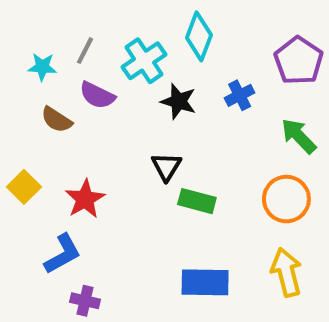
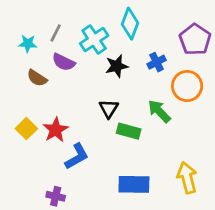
black star: (179, 101) -> (117, 66), turned -30
green arrow: (299, 136) -> (159, 111), moved
yellow square: (24, 187) -> (26, 129), moved
orange circle: (286, 199) -> (187, 86), moved
blue L-shape: (63, 254) -> (77, 156), moved

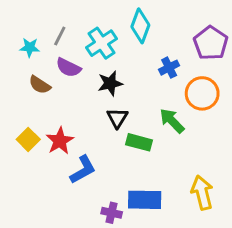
black star: (117, 66) -> (110, 83), moved
purple cross: (56, 196) -> (112, 213), moved

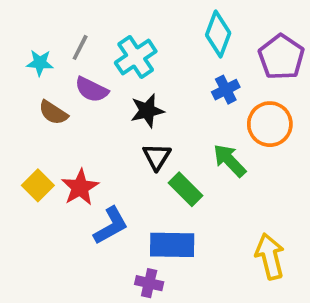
cyan diamond: (140, 26) -> (218, 34), moved
green rectangle: (139, 142) -> (186, 189), turned 30
blue rectangle: (145, 200) -> (172, 245), moved

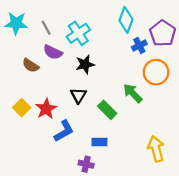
gray line: (80, 47) -> (46, 28), turned -56
cyan star: (40, 63) -> (16, 23), moved, size x1.5
blue cross: (226, 90) -> (139, 45), moved
black triangle: (157, 157) -> (78, 95), moved
blue rectangle: (172, 245) -> (99, 142), size x0.6

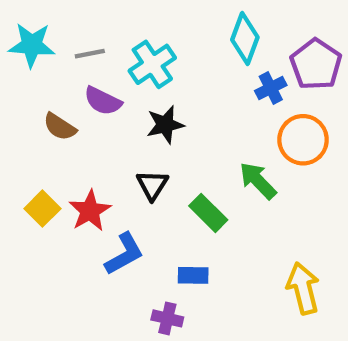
gray line: (46, 28) -> (90, 54), turned -72

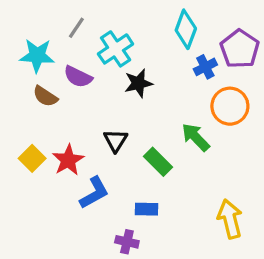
cyan star: (32, 45) -> (37, 55), moved
gray line: (90, 54) -> (76, 28), moved, turned -45
black star: (165, 125) -> (138, 83), moved

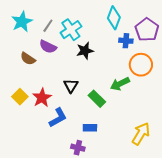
gray line: (76, 28) -> (48, 26), moved
cyan star: (37, 55) -> (22, 22), moved, turned -30
blue cross: (205, 67) -> (126, 41), turned 32
green arrow: (196, 137) -> (120, 84), turned -72
yellow arrow: (230, 219) -> (141, 134), turned 45

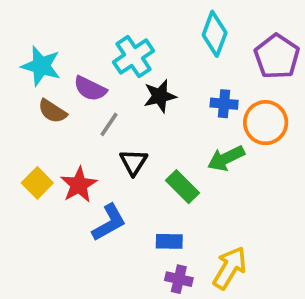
cyan star: (22, 22) -> (41, 66), moved, turned -30
gray line: (48, 26) -> (109, 124), moved
blue cross: (126, 41) -> (224, 104), moved
yellow arrow: (141, 134) -> (230, 268), moved
purple cross: (78, 148) -> (179, 279), moved

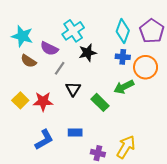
cyan diamond: (215, 34) -> (123, 31), moved
red star: (79, 185) -> (43, 101), turned 30
blue L-shape: (109, 223) -> (44, 140), moved
blue rectangle: (169, 241) -> (75, 132), moved

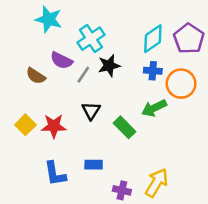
cyan diamond: (123, 31) -> (153, 39), turned 35
cyan star: (22, 36) -> (49, 19), moved
gray line: (60, 68) -> (83, 75), moved
blue L-shape: (44, 140) -> (55, 174), turned 110

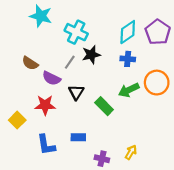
cyan cross: (91, 39) -> (76, 32), turned -30
purple semicircle: (61, 60) -> (52, 78), moved
orange circle: (181, 84) -> (157, 83), moved
yellow square: (25, 125) -> (17, 120), moved
yellow arrow: (157, 183) -> (131, 152), size x0.6

